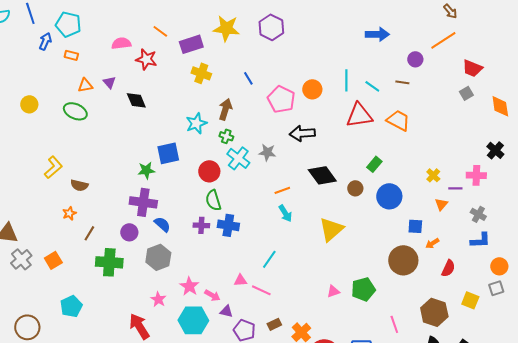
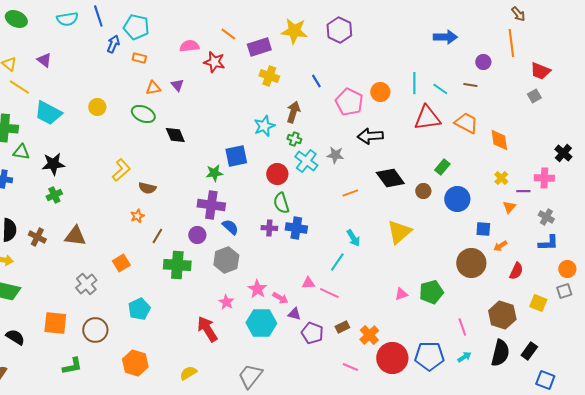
orange line: (443, 40) -> (511, 43), turned -64
black diamond: (136, 100) -> (175, 135), moved
orange diamond: (500, 106) -> (499, 140), moved
cyan arrow: (285, 213) -> (353, 238), moved
gray cross: (21, 259) -> (86, 284), moved

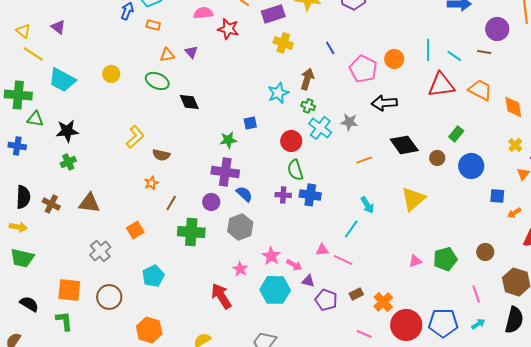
purple circle: (483, 62) -> (497, 29), size x1.5
blue square: (236, 156) -> (250, 123), size x0.6
brown circle: (471, 263) -> (485, 252), moved, size x0.6
green L-shape: (72, 366) -> (64, 321), moved, turned -85

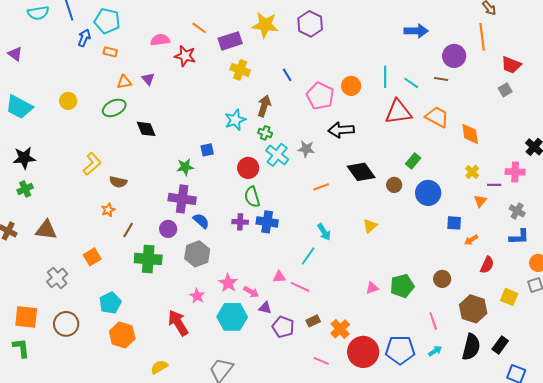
green ellipse: (157, 81) -> (114, 108), turned -50
yellow triangle: (413, 199) -> (370, 226), size x0.6
orange hexagon: (149, 330) -> (122, 335), moved

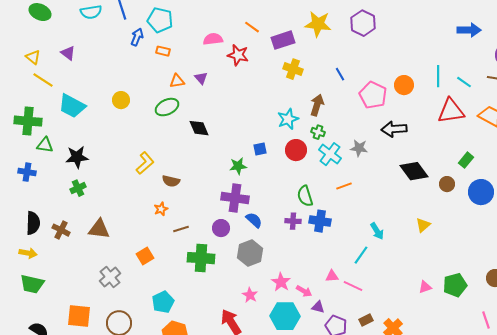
red circle: (248, 168) -> (296, 150), moved
orange line: (321, 187) -> (344, 186), moved
brown line: (128, 230) -> (181, 229), turned 42

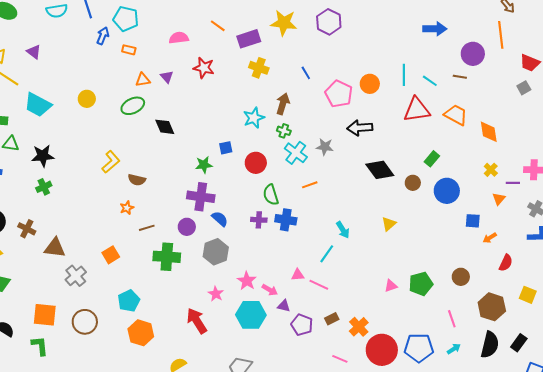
red star: (238, 55) -> (204, 68), moved
red circle: (296, 150) -> (256, 163), moved
brown triangle: (99, 229) -> (55, 248), moved

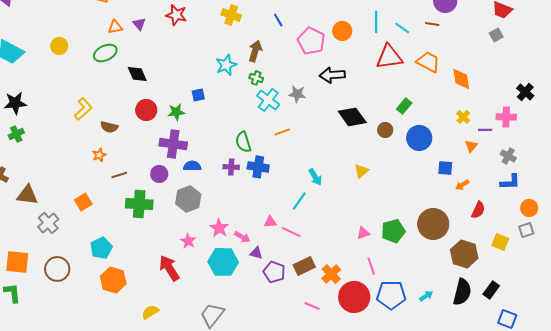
red circle: (256, 163) -> (146, 110), moved
blue semicircle: (220, 219) -> (192, 166), turned -42
brown circle: (461, 277) -> (433, 224), size x1.8
brown rectangle: (332, 319) -> (304, 266), size x1.5
pink line: (452, 319) -> (371, 266), moved

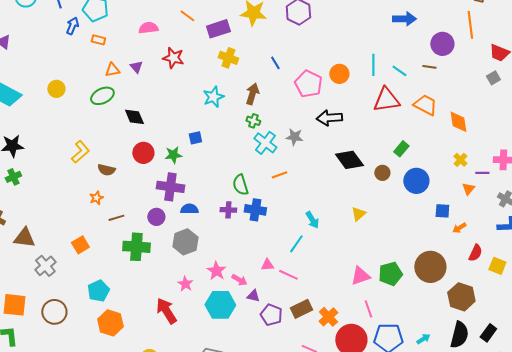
cyan star: (226, 65) -> (213, 97), moved
pink triangle: (363, 233) -> (360, 276), size x1.5
yellow square: (500, 242) -> (497, 266), moved

